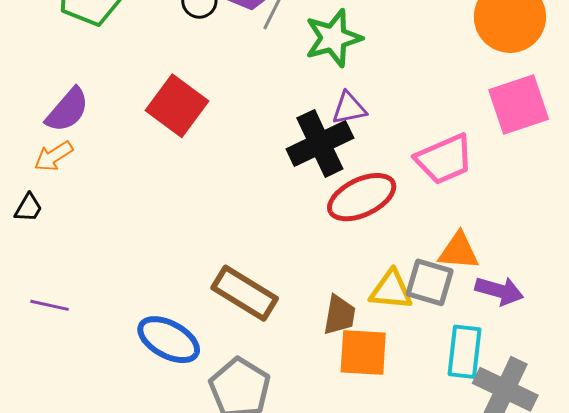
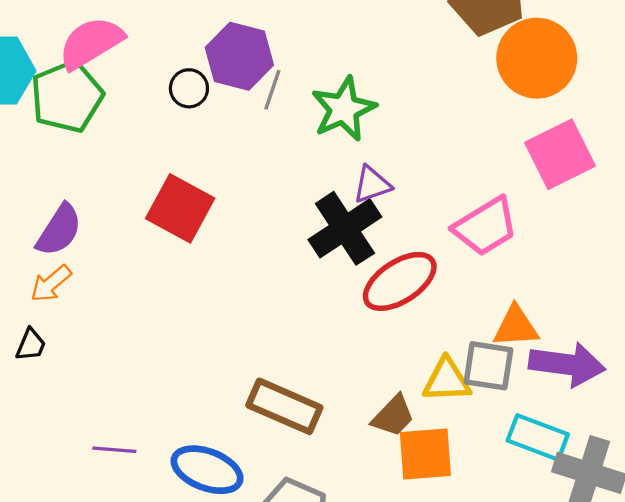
purple arrow: (499, 291) -> (567, 364), size x1.4
purple line: (50, 305) -> (114, 450), moved
brown trapezoid: (339, 315) -> (393, 416), turned 42
cyan rectangle: (464, 352) -> (538, 437), turned -68

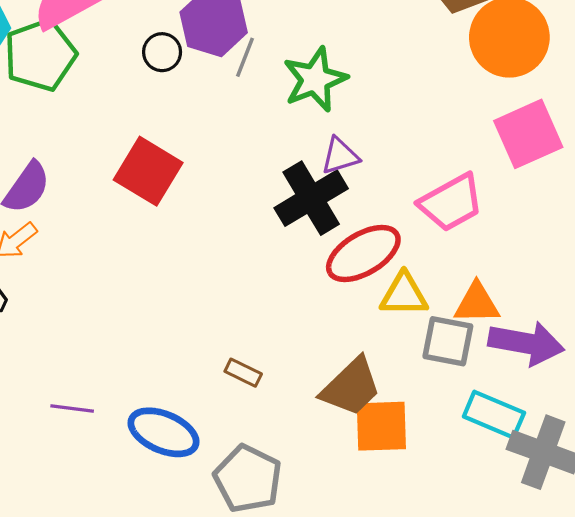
yellow triangle: (447, 380) -> (404, 295), moved
brown rectangle: (284, 406) -> (243, 373), size x0.5
brown trapezoid: (393, 416) -> (351, 387), size x1.4

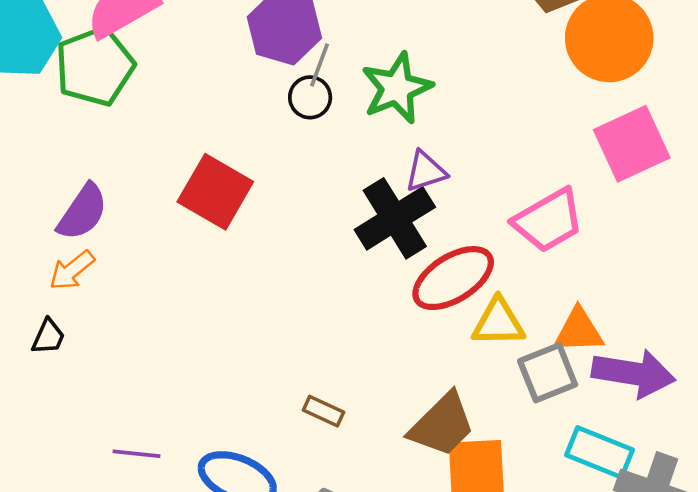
black circle: (162, 52) -> (310, 97), moved
gray square: (448, 341) -> (548, 373), turned -32

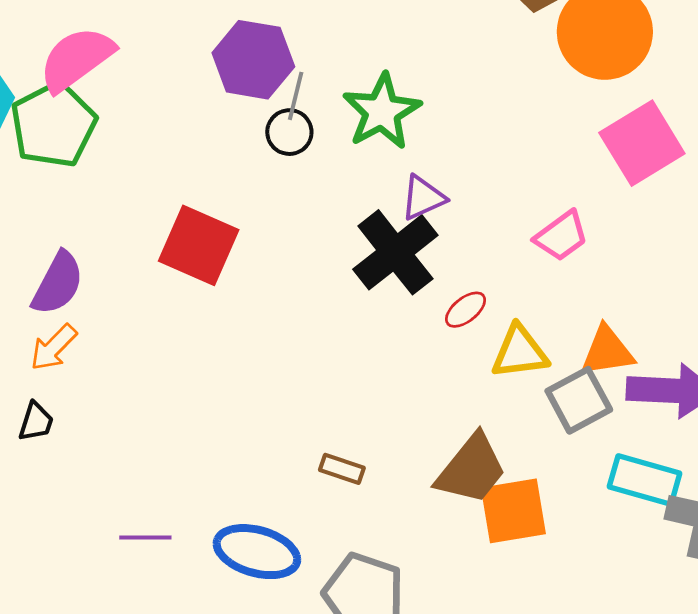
pink trapezoid: (548, 220) -> (561, 236), size x0.7
red ellipse: (453, 278) -> (466, 310), size x0.5

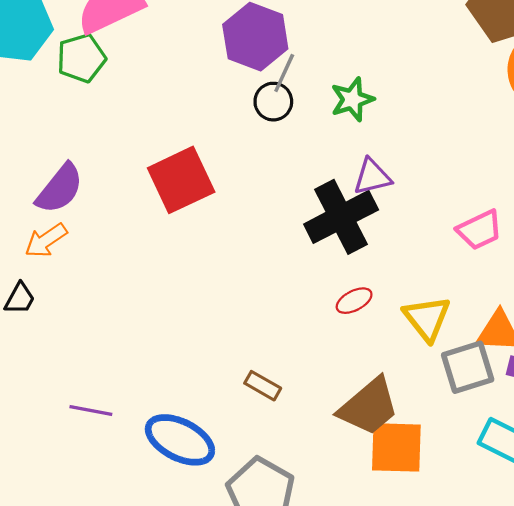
green star: (382, 112) -> (352, 99), size x0.7
green pentagon: (53, 125) -> (81, 58), size x0.7
red square: (199, 245) -> (181, 180), turned 30
red ellipse: (466, 310) -> (354, 301), moved
yellow triangle: (520, 352) -> (427, 318), turned 48

